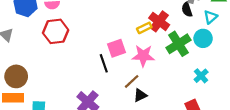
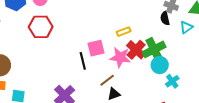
red cross: (159, 21) -> (136, 50), moved
cyan circle: (203, 38) -> (160, 65), moved

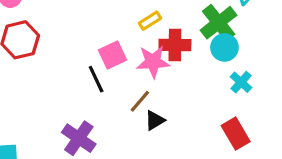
green cross: (154, 49) -> (219, 23), moved
red cross: (136, 50) -> (175, 45), turned -30
cyan circle: (160, 65) -> (224, 47), moved

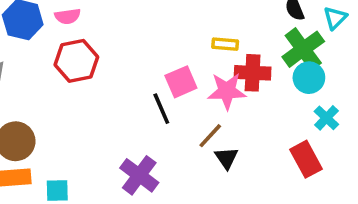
yellow rectangle: (150, 21) -> (225, 44), turned 35
black triangle: (155, 120) -> (226, 158), turned -35
red rectangle: (236, 134) -> (306, 159), moved

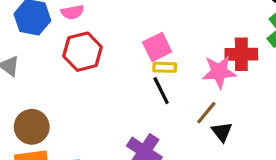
yellow rectangle: (225, 44) -> (165, 67), moved
pink square: (181, 82) -> (157, 47), moved

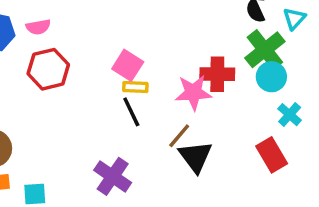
pink square: (157, 47) -> (128, 65), turned -32
black triangle: (222, 132) -> (195, 157), size x1.5

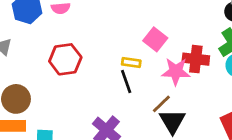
pink square: (128, 65) -> (155, 39), moved
red hexagon: (48, 69) -> (65, 59), moved

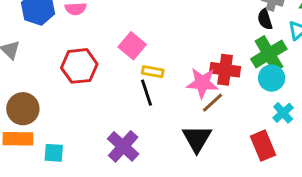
pink square: (155, 39) -> (132, 46), moved
brown line: (161, 104) -> (213, 103), moved

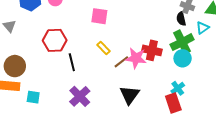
pink square: (132, 46) -> (99, 16), moved, turned -36
yellow rectangle: (153, 72) -> (104, 48), turned 32
black line: (146, 93) -> (72, 62), moved
brown line: (213, 103) -> (121, 62), moved
cyan cross: (283, 113) -> (178, 88), moved

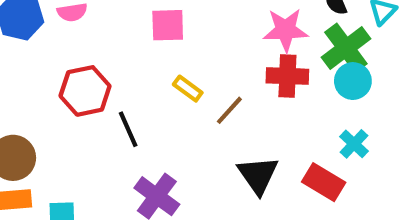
pink star: (136, 58) -> (286, 30), moved
red rectangle: (173, 103) -> (324, 182), moved, turned -30

